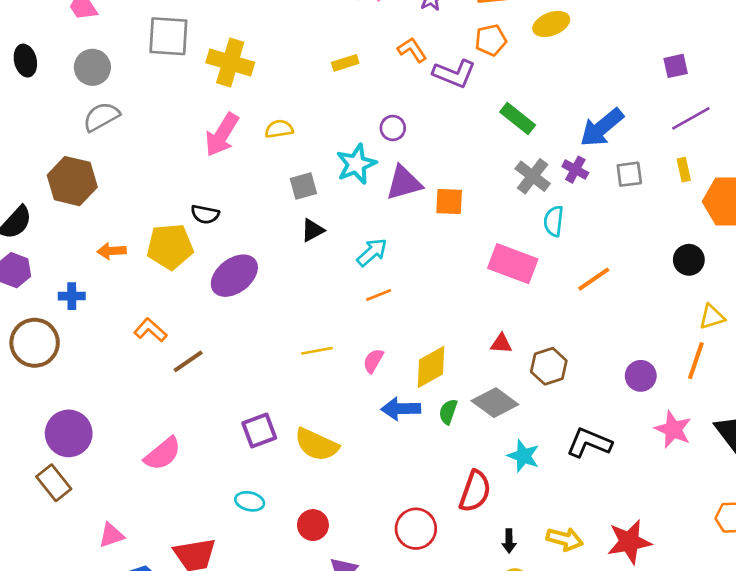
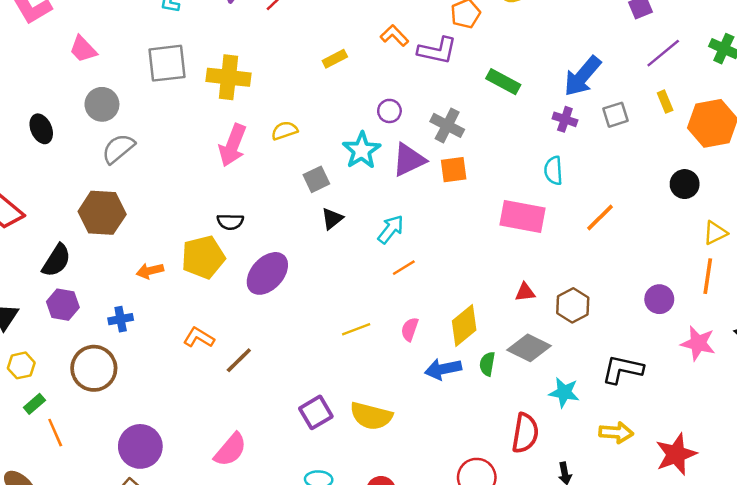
black ellipse: (25, 61) -> (41, 129), moved
gray cross: (533, 176) -> (447, 125), moved
yellow arrow: (565, 539) -> (616, 433), moved

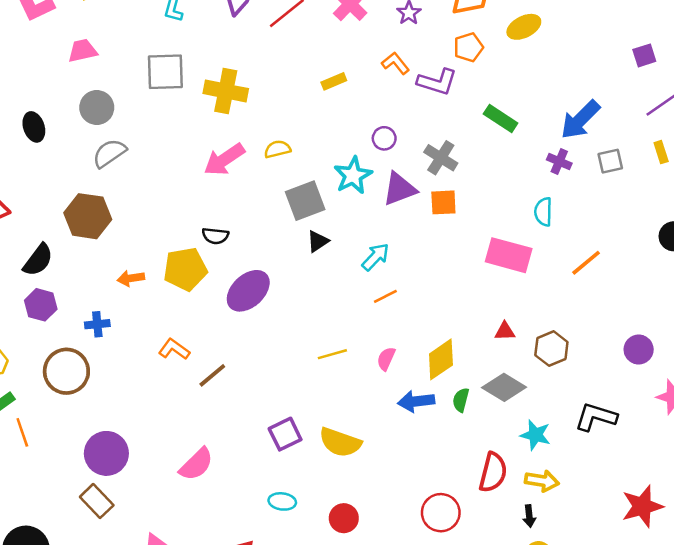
pink trapezoid: (83, 49) -> (83, 51), turned 116
pink arrow: (233, 145) -> (224, 160), turned 30
gray square: (316, 179) -> (305, 201), size x1.5
yellow arrow: (616, 433) -> (542, 481), moved

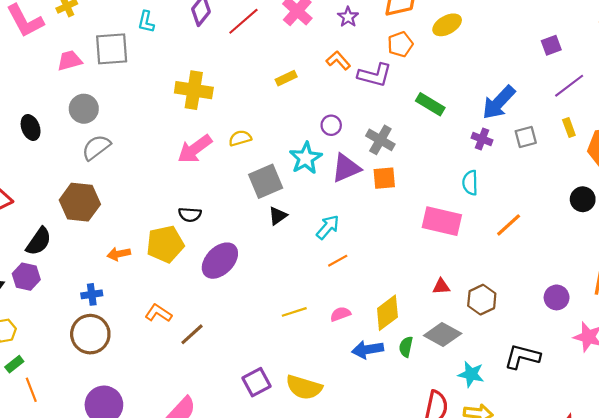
gray square: (165, 72) -> (112, 49), moved
purple hexagon: (41, 305) -> (26, 277), moved
pink semicircle: (386, 359) -> (340, 314), turned 48
brown circle: (66, 371) -> (90, 334), moved

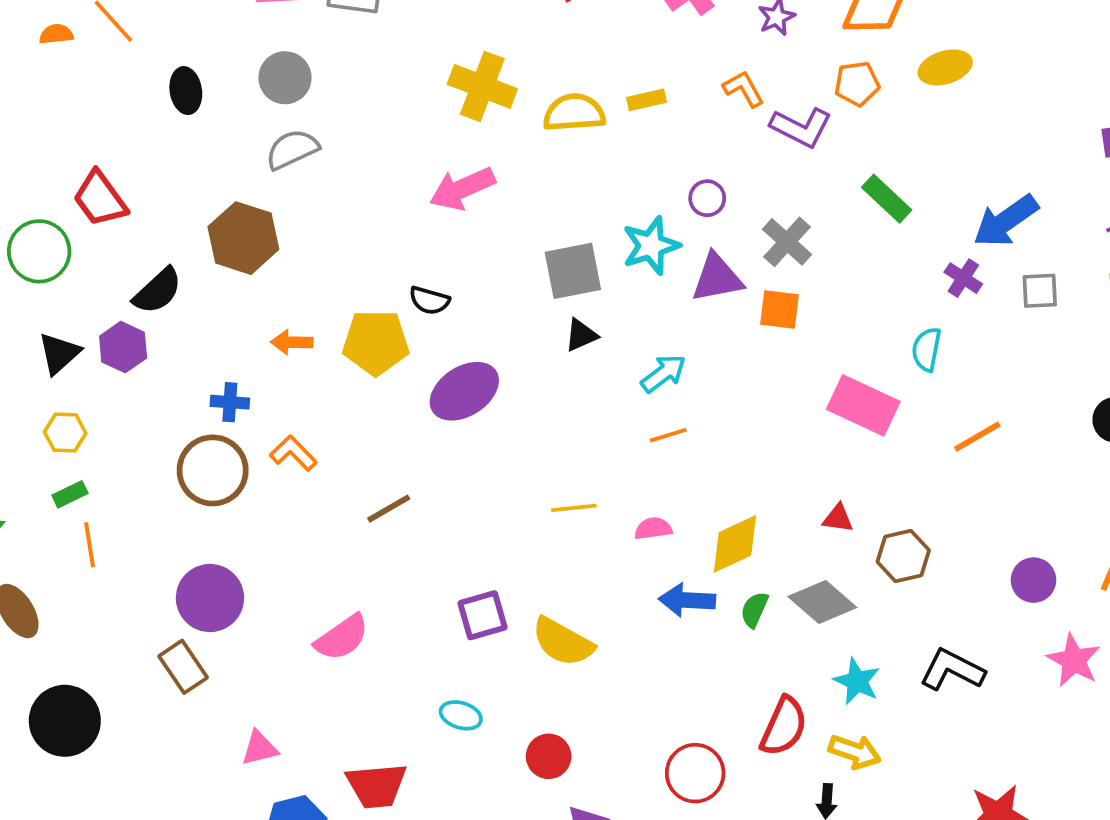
yellow semicircle: (240, 138) -> (574, 113), moved, size x1.5
orange L-shape: (158, 313) -> (293, 453), moved

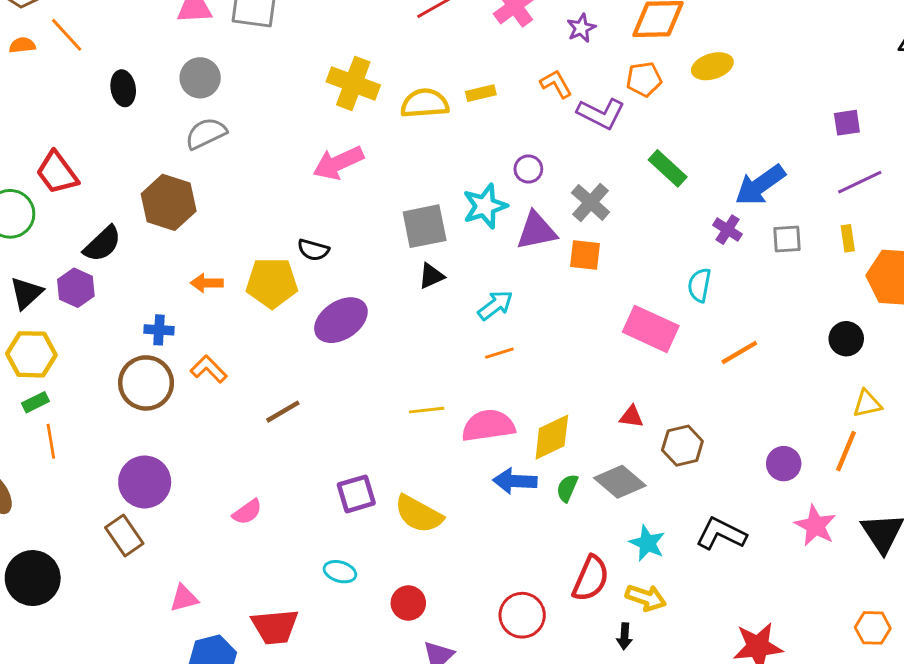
yellow hexagon: (65, 433) -> (31, 354), size x1.5
pink semicircle: (653, 529) -> (488, 426), size x1.8
pink semicircle: (342, 638) -> (247, 512), size x0.7

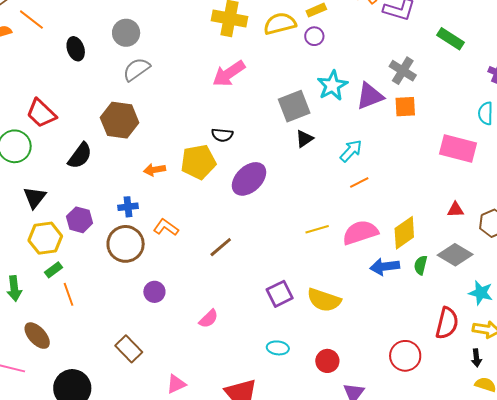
purple circle: (528, 169) -> (314, 36), moved
purple hexagon: (76, 288) -> (80, 220), moved
purple circle: (145, 482) -> (154, 292), moved, size x0.6

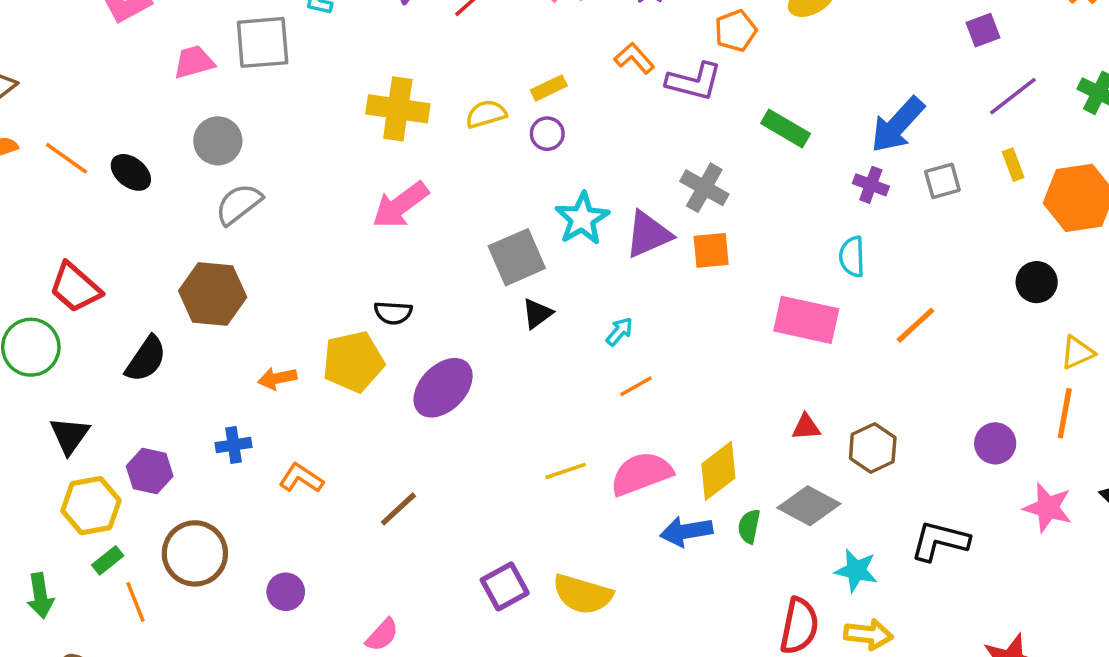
orange line: (31, 20) -> (67, 158), moved
yellow semicircle: (280, 24) -> (486, 114), size x0.7
black ellipse: (76, 49) -> (131, 172), turned -30
cyan arrow: (351, 151) -> (619, 331), size x0.7
brown circle: (126, 244) -> (195, 553), moved

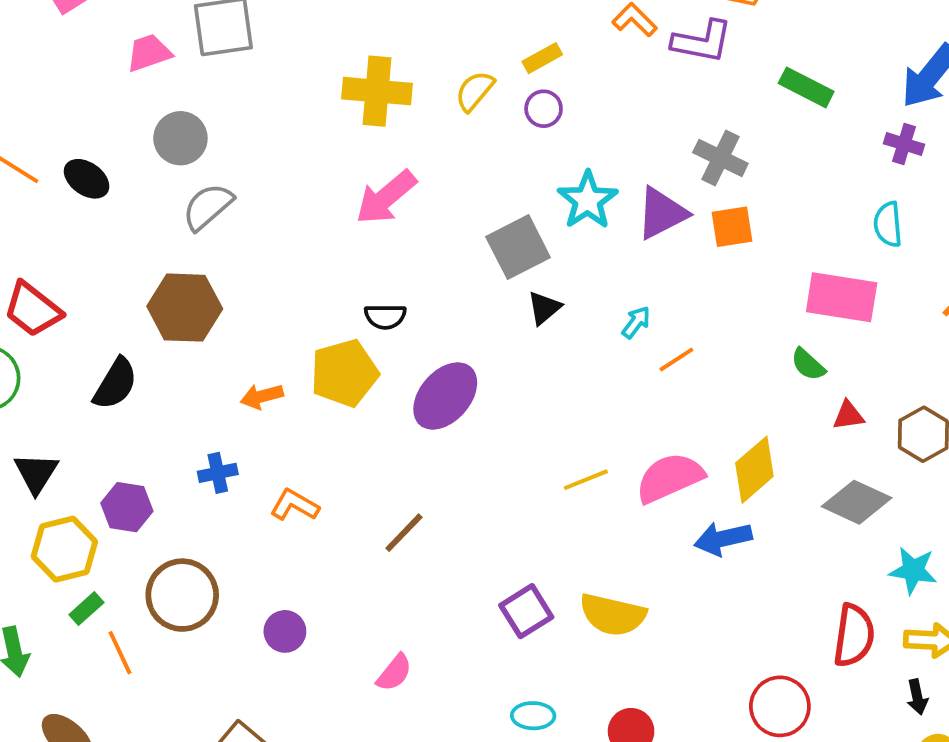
yellow semicircle: (486, 114) -> (475, 91), turned -30
orange line: (636, 386) -> (676, 360), moved
green semicircle: (749, 526) -> (808, 365), moved, turned -56

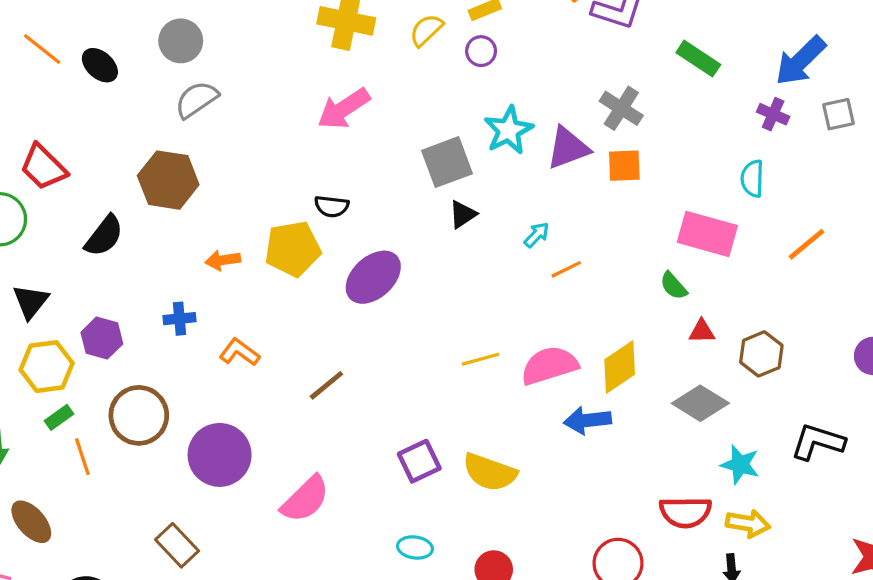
purple circle: (285, 631) -> (220, 455), size x1.8
red semicircle: (854, 635) -> (685, 512), turned 75
pink semicircle: (394, 673) -> (305, 499), size x1.6

